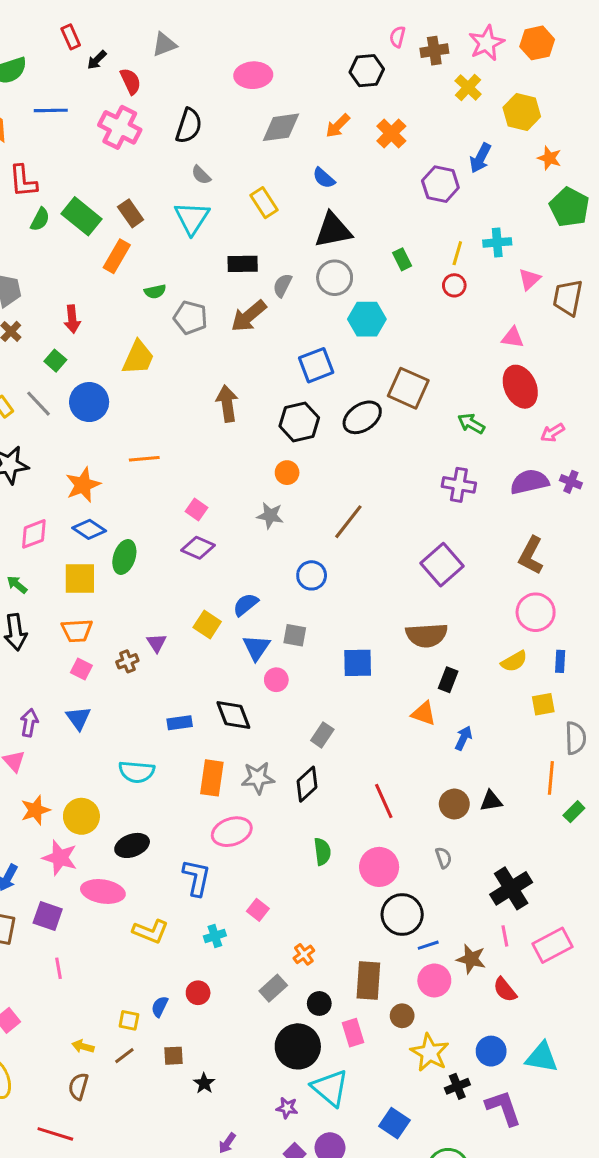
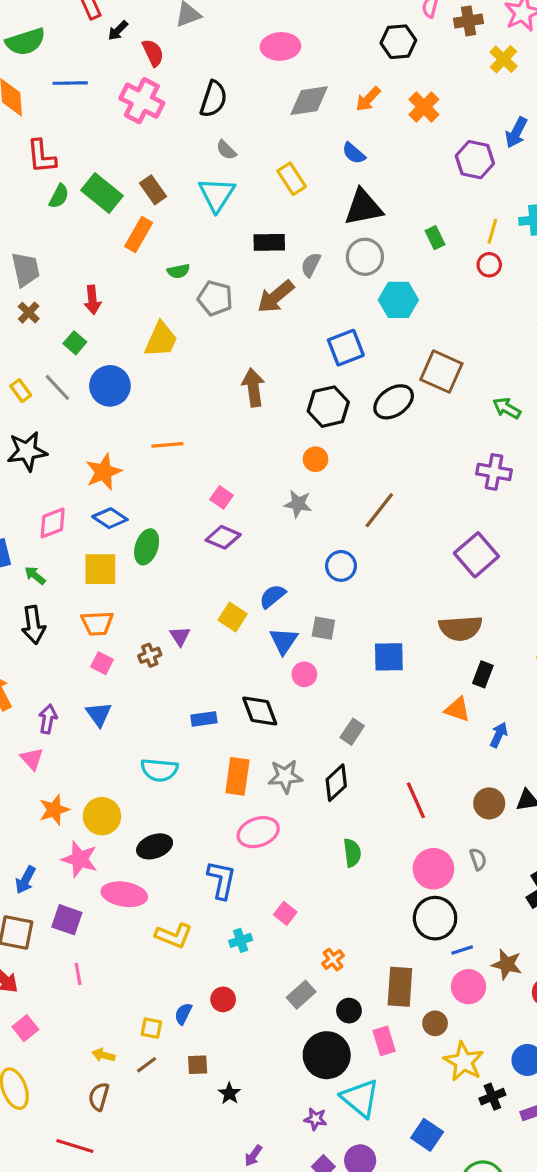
pink circle: (379, 867) -> (433, 869), moved

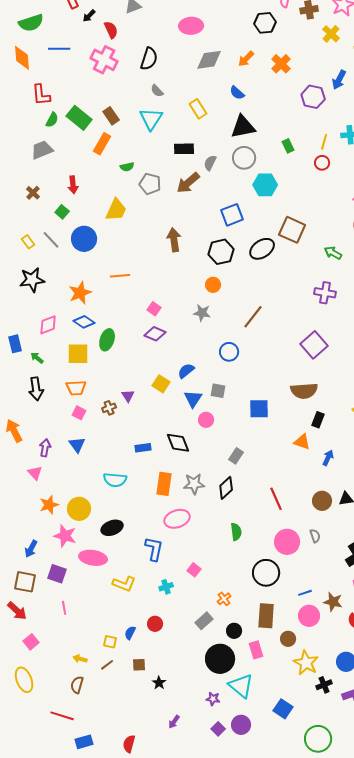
gray trapezoid: (25, 270) -> (42, 150), moved, turned -100
black circle: (435, 918) -> (266, 573), moved

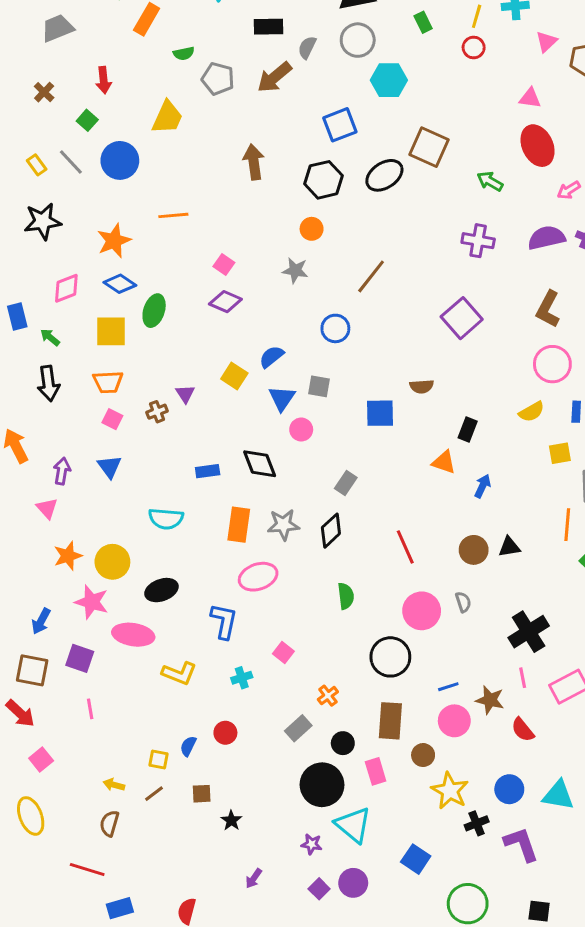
brown semicircle: (304, 391) -> (422, 386), moved, size x0.6

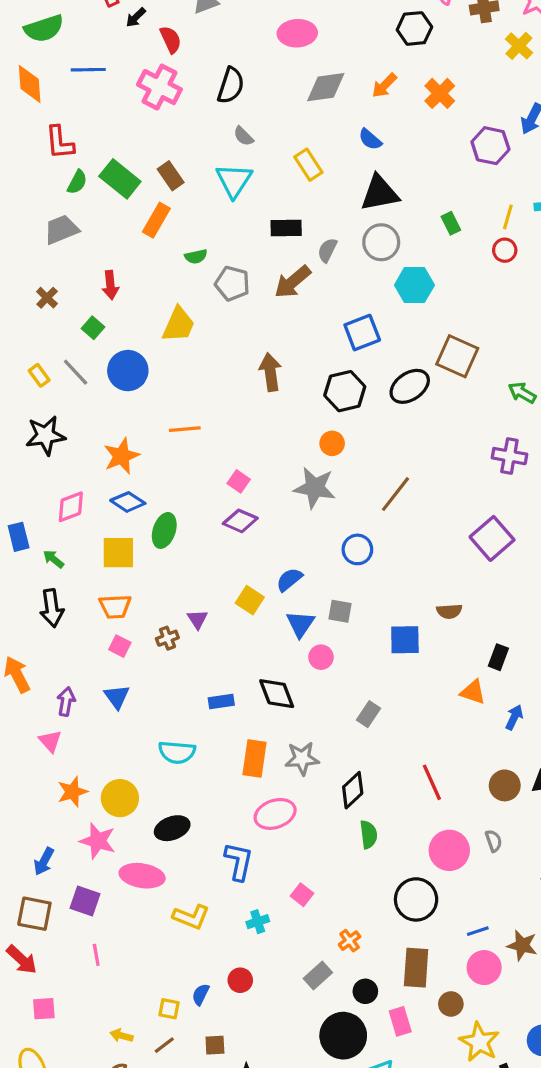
gray star: (295, 270) -> (315, 488), size x1.5
black diamond: (331, 531) -> (353, 790), moved
pink square: (41, 759) -> (44, 1009), turned 35

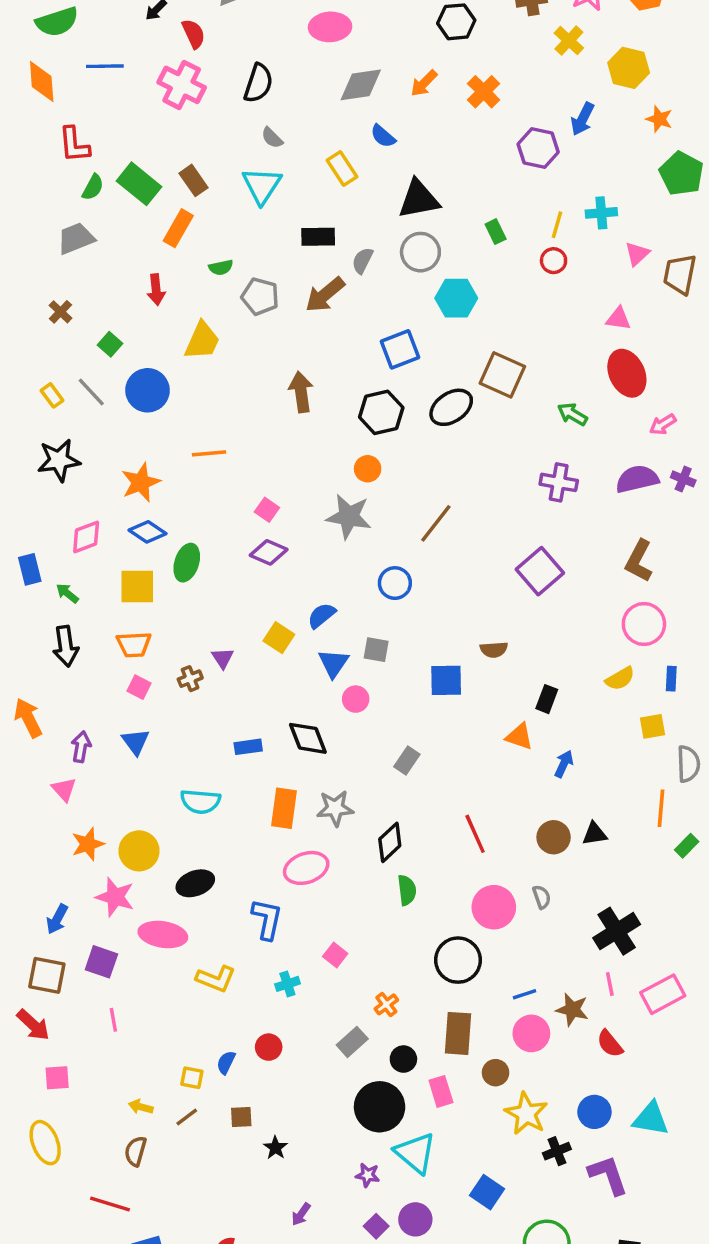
blue semicircle: (370, 139) -> (383, 136), moved
red arrow: (110, 285) -> (156, 290), moved

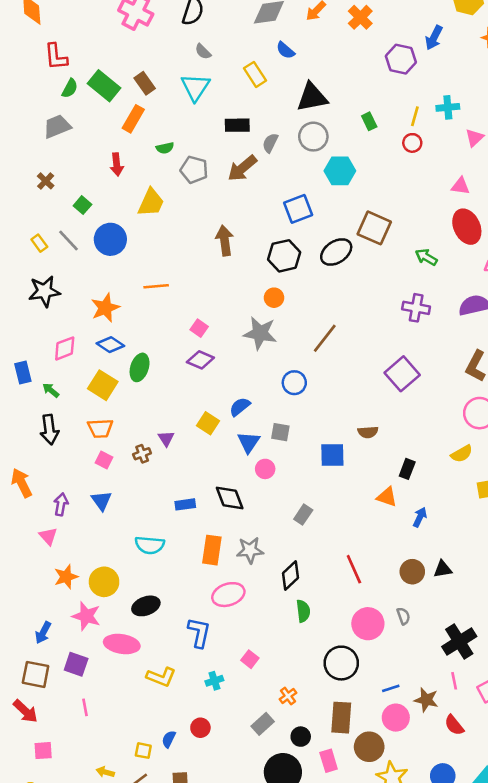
yellow square: (137, 586) -> (103, 385), turned 32
brown circle: (496, 1073) -> (369, 747), size x1.5

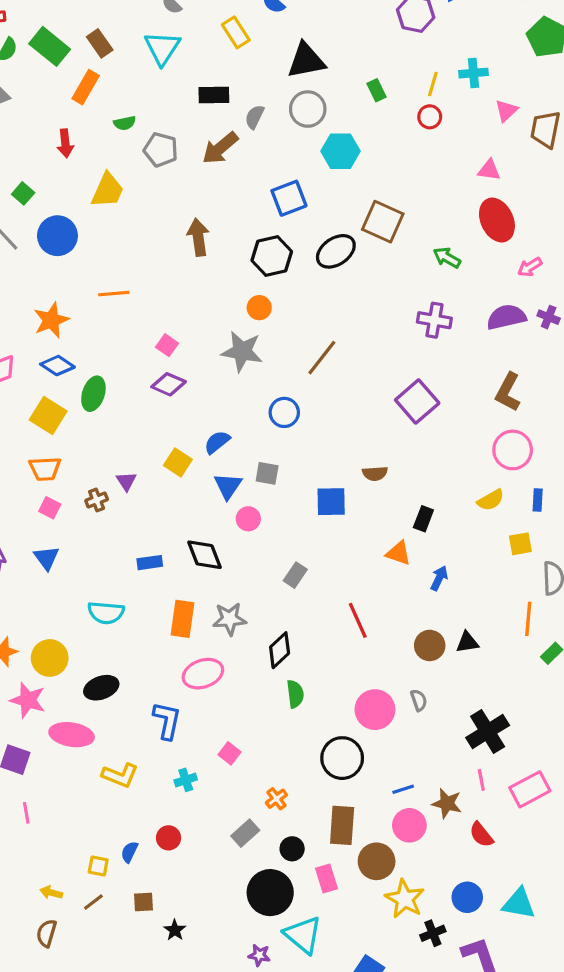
red line: (354, 569) -> (358, 620), moved

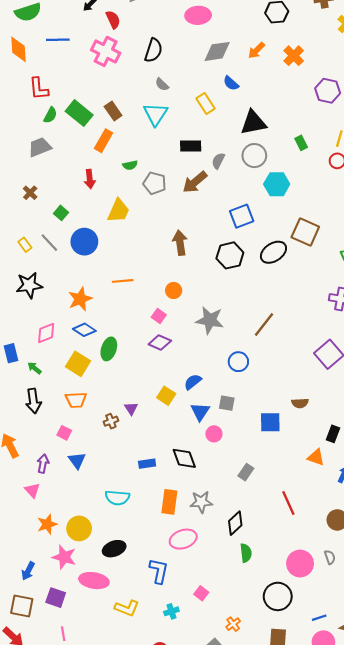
orange circle: (259, 308) -> (174, 290), moved
pink square: (50, 508) -> (64, 433), moved

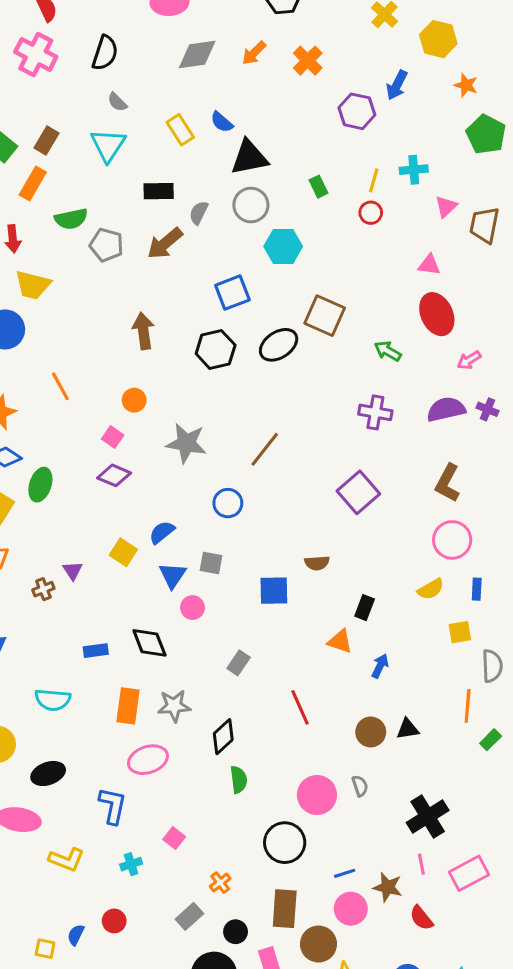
blue semicircle: (231, 83) -> (222, 122), moved
brown rectangle: (113, 111) -> (47, 140), turned 66
green semicircle: (130, 165) -> (71, 219), size x1.5
yellow trapezoid: (118, 211) -> (33, 285), moved, turned 80
orange line: (123, 281) -> (60, 386), turned 66

